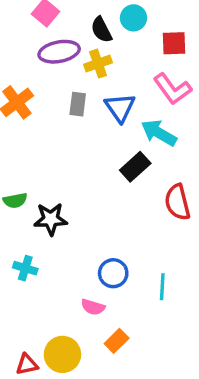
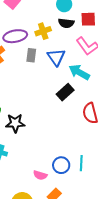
black semicircle: (101, 30) -> (66, 23), moved, turned -56
purple ellipse: (59, 52) -> (15, 36), moved
blue circle: (113, 273) -> (61, 165), moved

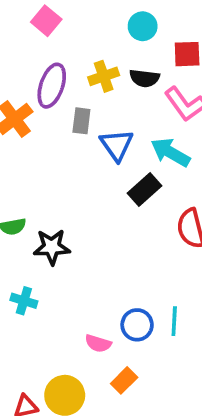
black semicircle: (66, 23) -> (144, 78), moved
purple ellipse: (15, 36) -> (52, 86), turned -60
blue triangle: (56, 57) -> (117, 145), moved

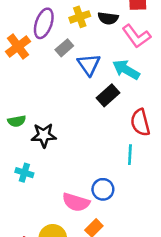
gray rectangle: (81, 121) -> (64, 48), turned 42
cyan line: (174, 321) -> (130, 155), moved
pink semicircle: (98, 343) -> (76, 202), size x1.5

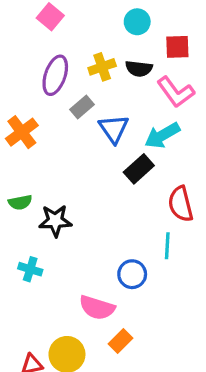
orange cross: (18, 47) -> (22, 132), moved
cyan arrow: (126, 70) -> (162, 135), turned -60
blue circle: (103, 189) -> (132, 274), moved

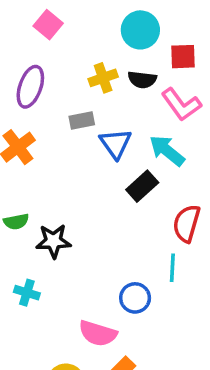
cyan circle: (137, 22) -> (140, 30), size x1.4
purple ellipse: (55, 75) -> (30, 87), moved
gray rectangle: (82, 107) -> (82, 120), turned 30
cyan arrow: (162, 135) -> (167, 151), turned 69
red semicircle: (181, 204) -> (187, 223), turned 30

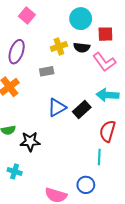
blue triangle: (116, 144) -> (57, 107), moved, turned 36
cyan arrow: (167, 151) -> (108, 95), moved, turned -35
blue circle: (135, 298) -> (86, 185), moved

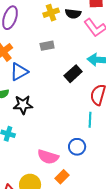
gray rectangle: (47, 71) -> (47, 46), moved
blue triangle: (57, 107) -> (19, 72), moved

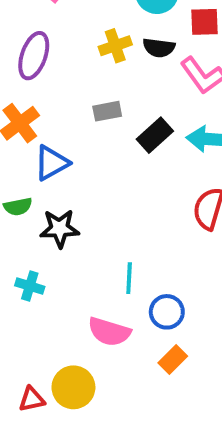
black rectangle: (73, 74) -> (155, 135), moved
cyan line: (90, 120) -> (129, 278), moved
orange rectangle: (62, 177) -> (173, 360), moved

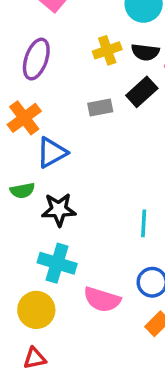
black rectangle: (155, 135) -> (142, 92), moved
cyan line: (129, 278) -> (144, 223), moved
cyan cross: (30, 286) -> (57, 263), moved, size x1.5
yellow circle: (73, 387) -> (36, 310), moved

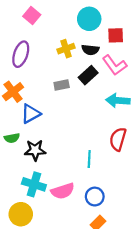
pink semicircle: (102, 300) -> (63, 191), moved, turned -35

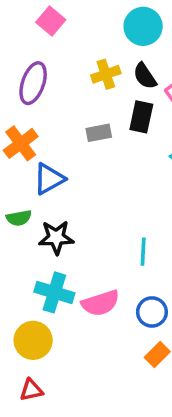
black semicircle: (90, 50) -> (145, 76), turned 49
black rectangle: (88, 75) -> (141, 117), turned -36

